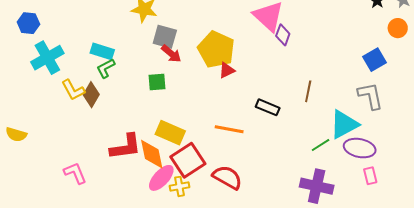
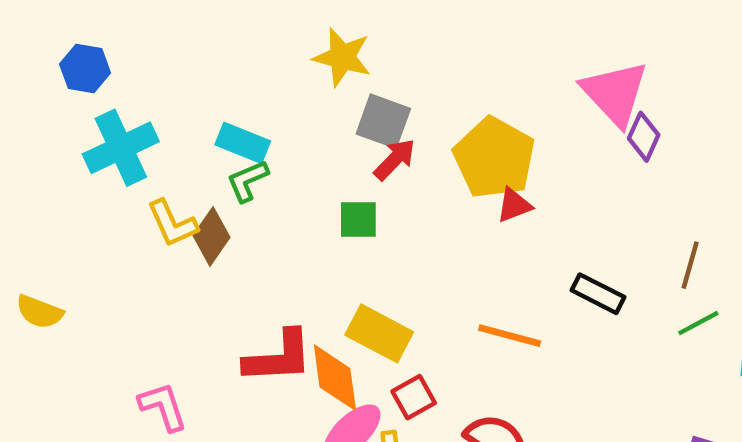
red arrow: (171, 54) -> (395, 159), turned -90
green line: (321, 145) -> (698, 323), moved
red square: (188, 160) -> (414, 397), size x0.6

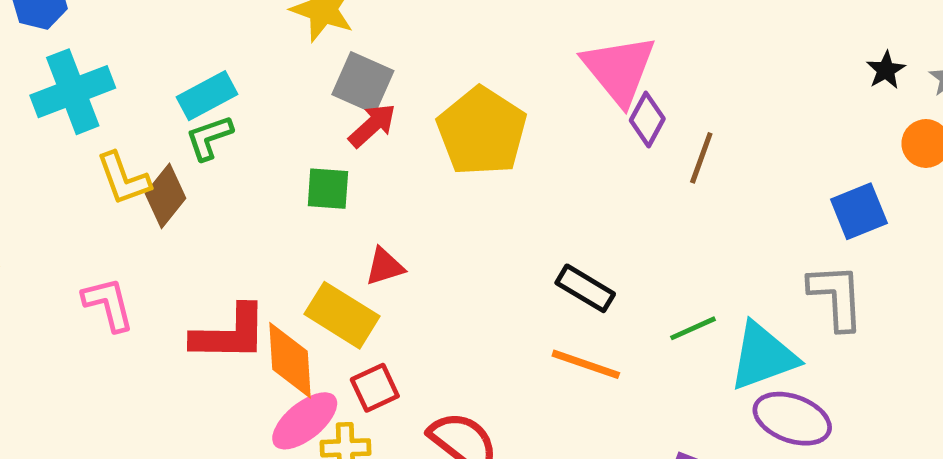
cyan rectangle: (243, 143) -> (207, 96), turned -54
red triangle: (514, 205) -> (385, 267), moved
brown line: (690, 265) -> (701, 158), moved
orange line: (510, 336) -> (586, 364), moved
pink L-shape: (163, 407) -> (108, 304), moved

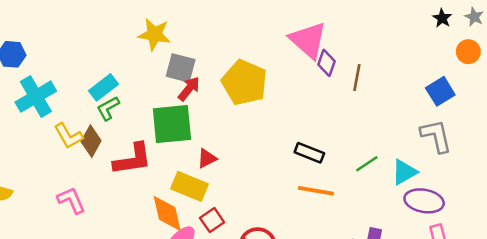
green square: (328, 189) -> (172, 124), size x1.8
red L-shape: (230, 333) -> (133, 159), moved
cyan triangle: (763, 356) -> (404, 172), size x0.7

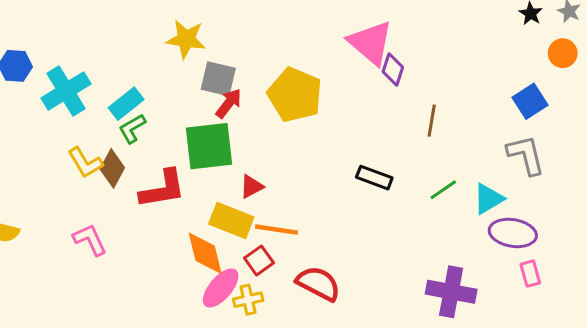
brown line: (357, 78) -> (432, 121), moved
cyan cross: (36, 97) -> (66, 91), moved
orange line: (316, 191) -> (276, 230), moved

